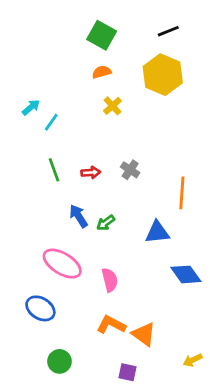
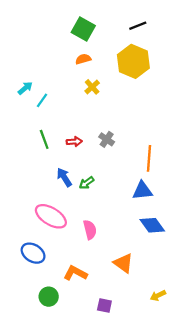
blue triangle: (157, 232) -> (142, 191), moved
orange L-shape: (111, 325) -> (75, 273), moved
orange triangle: (144, 334) -> (123, 263), moved

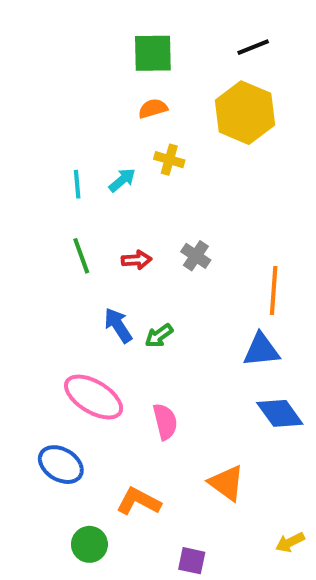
green square: (83, 29) -> (153, 53), turned -30
yellow cross: (92, 87) -> (169, 160), turned -32
cyan arrow: (25, 88) -> (122, 180), moved
cyan line: (42, 100) -> (77, 184), turned -40

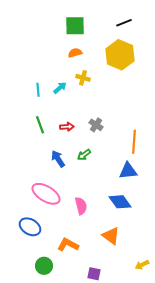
green arrow: (159, 336) -> (84, 155), moved
blue diamond: (280, 413) -> (120, 202), moved

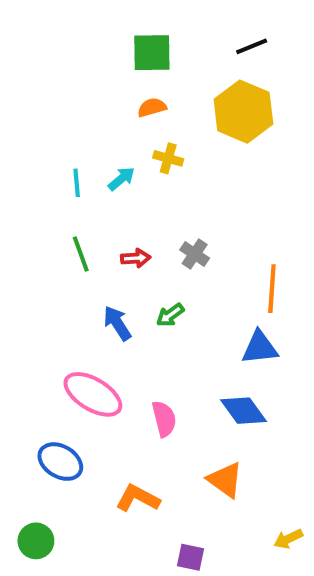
green circle: (44, 266) -> (36, 541), moved

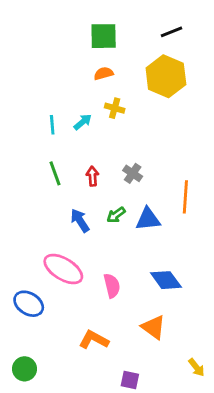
red arrow: (136, 258) -> (92, 176), turned -90
blue triangle: (260, 348) -> (148, 219), moved
blue ellipse: (60, 462) -> (29, 304), moved
yellow arrow: (288, 539) -> (196, 367), turned -102

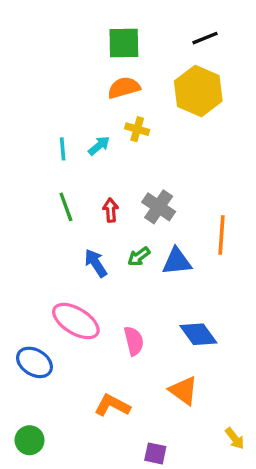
orange semicircle: (104, 73) -> (124, 88), size x1.4
gray cross: (133, 173) -> (159, 207), size x1.4

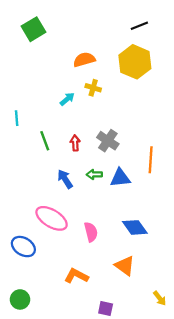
green square: (124, 43) -> (34, 29), moved, turned -30
cyan line: (63, 149) -> (17, 118), moved
green arrow: (139, 256) -> (94, 174), turned 35

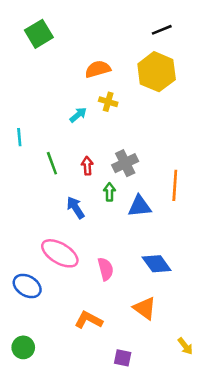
gray cross: (108, 141) -> (125, 163), turned 30
green arrow: (94, 174) -> (109, 192), moved, turned 91

